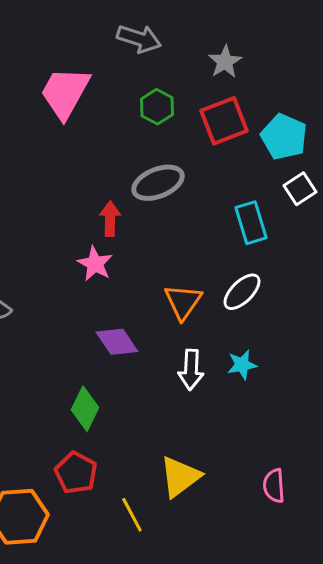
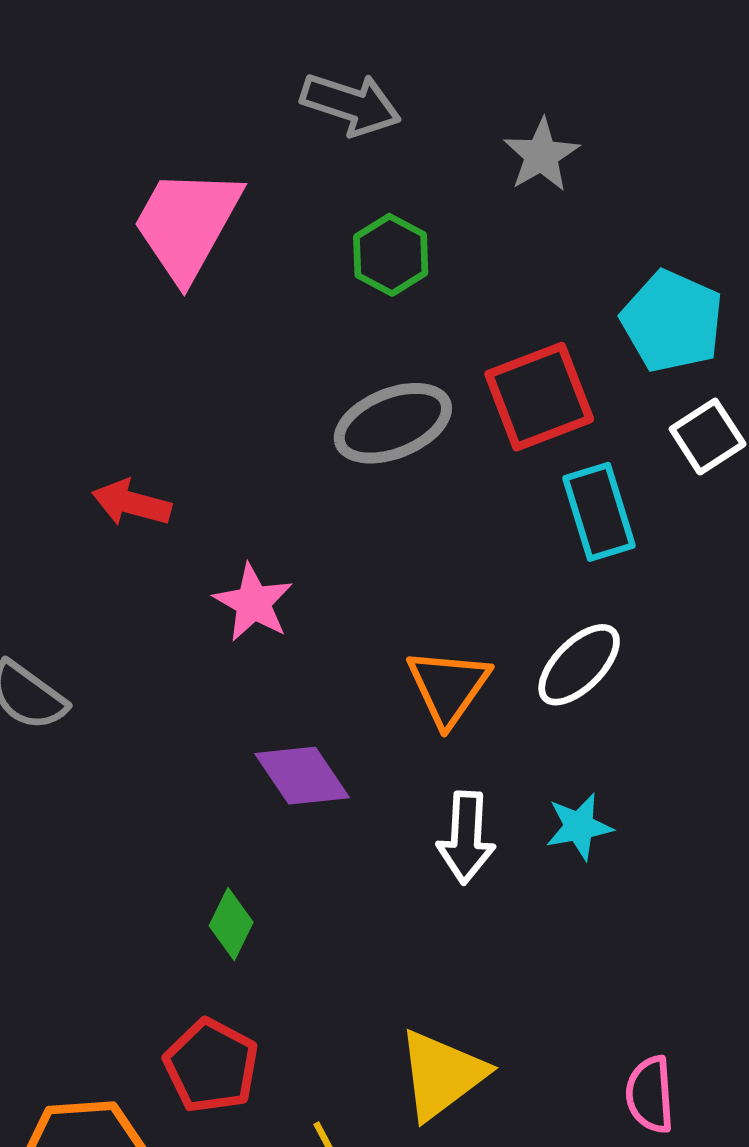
red square: (224, 121) -> (539, 397), moved
red arrow: (110, 219) -> (131, 503), moved, turned -76
green diamond: (85, 409) -> (231, 924), size x0.7

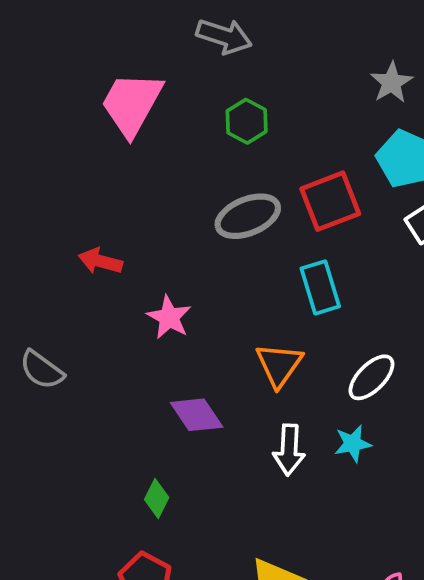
gray star: (541, 155) -> (391, 83), moved
cyan rectangle: (599, 512) -> (320, 287), moved
white ellipse: (579, 665) -> (371, 377), moved

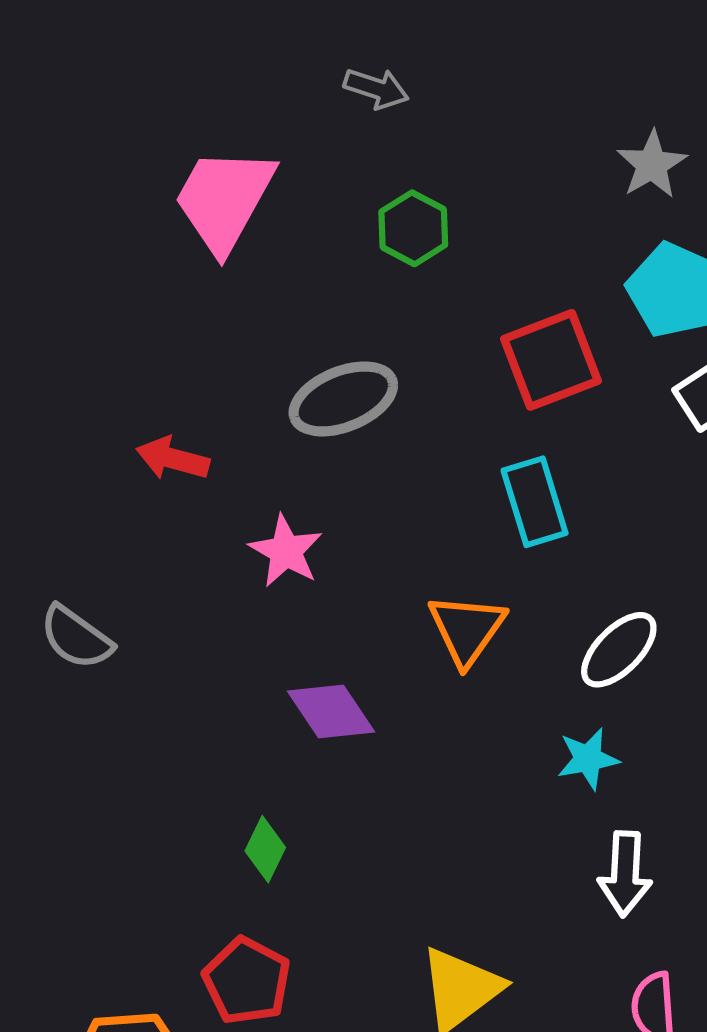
gray arrow: (224, 36) -> (376, 88), size x0.7
gray ellipse: (248, 216) -> (343, 399), moved
white arrow: (289, 450) -> (625, 874), moved

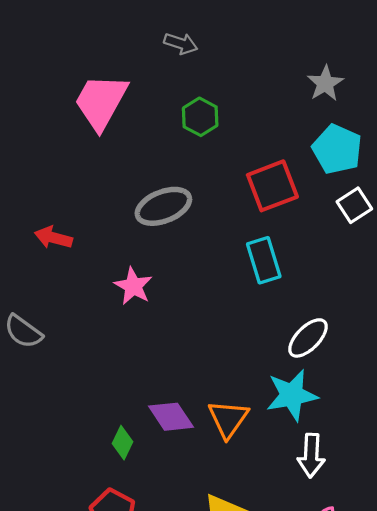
red arrow: (173, 459) -> (53, 238), moved
orange triangle: (467, 629) -> (228, 419), moved
purple diamond: (331, 711) -> (171, 417), moved
cyan star: (588, 759) -> (292, 395), size x1.6

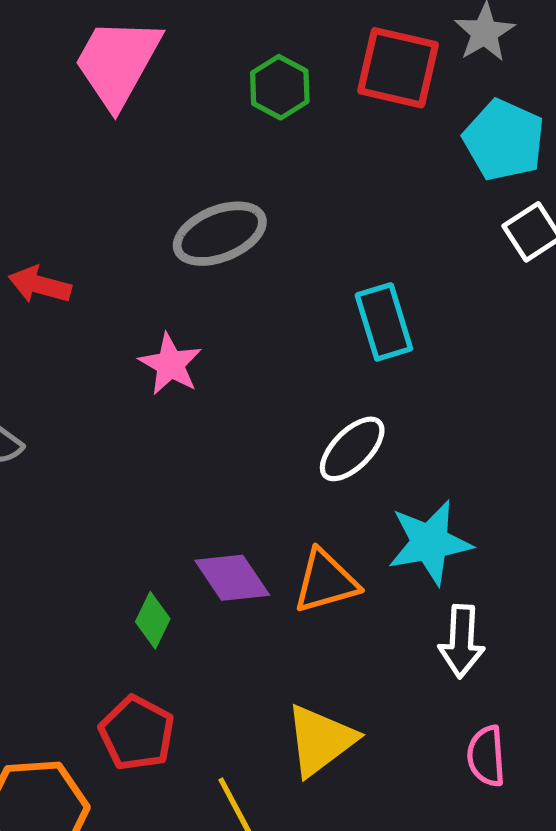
red square: (272, 186) -> (398, 68), moved, turned 34
white ellipse: (308, 338) -> (352, 449), moved
orange triangle: (228, 419) -> (326, 581), turned 39

